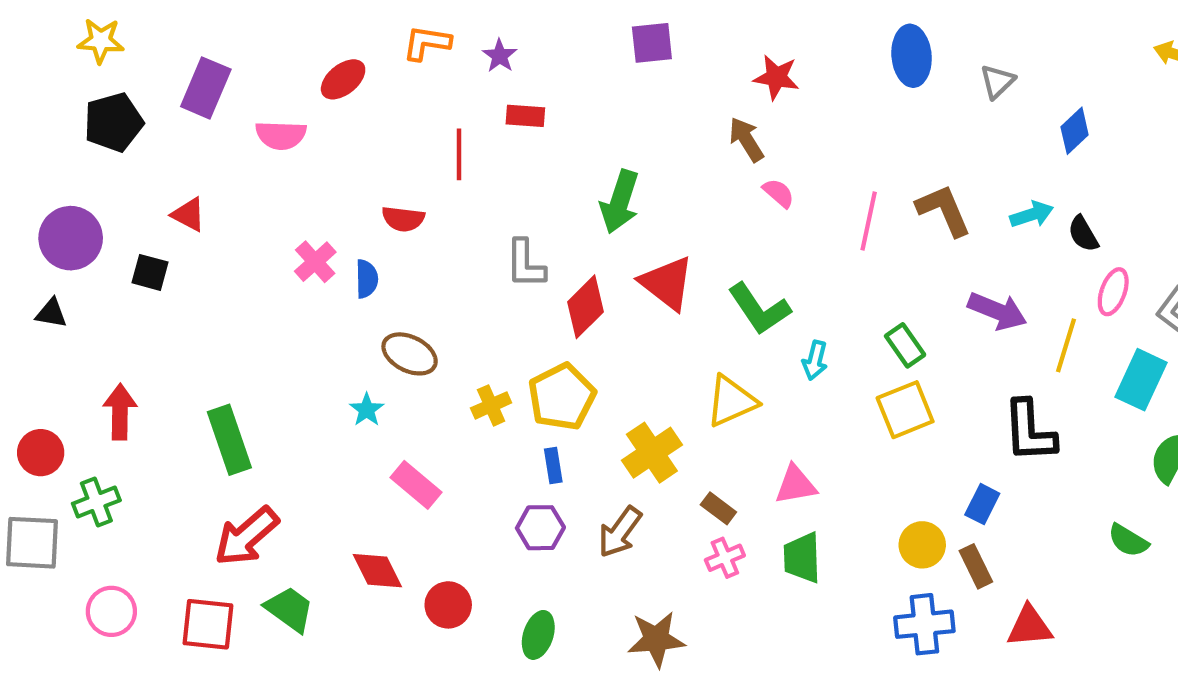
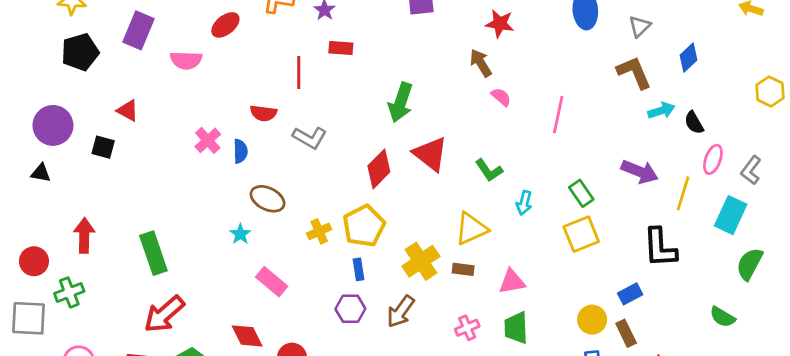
brown L-shape: (944, 210) -> (634, 72), moved
gray L-shape: (525, 264) -> (310, 138), moved, turned -60
green L-shape: (759, 309) -> (489, 170), size x0.7
blue rectangle: (982, 504) -> (630, 294), turned 35
brown rectangle: (718, 508) -> (463, 269), moved, turned -30

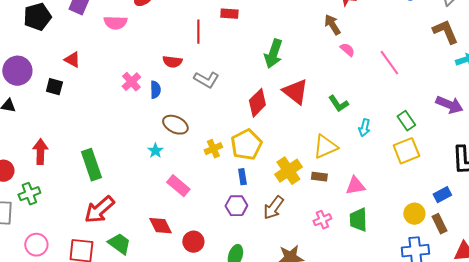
pink line: (558, 115) -> (389, 63), turned -48

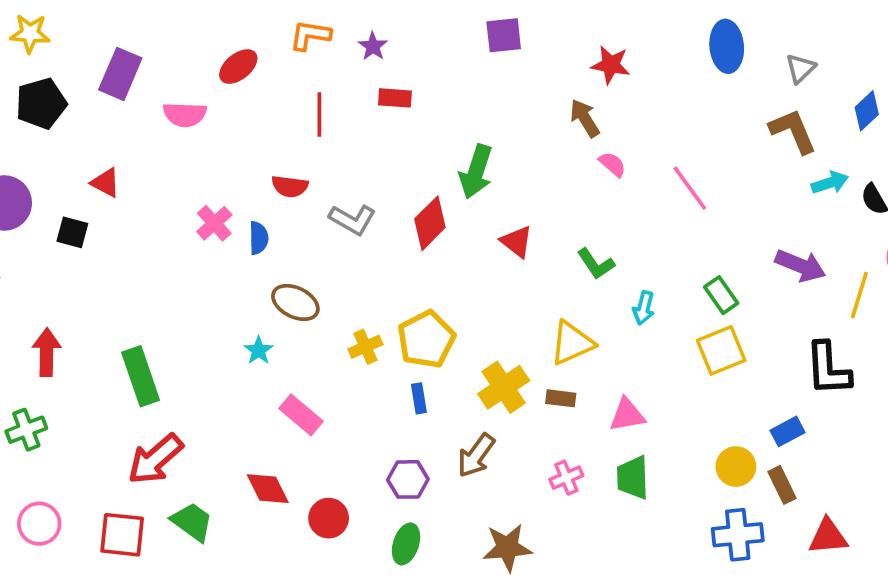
red line: (198, 32) -> (319, 114), moved
red triangle: (295, 92) -> (517, 242), size x0.7
red diamond: (257, 103) -> (430, 223), moved
purple hexagon: (236, 206) -> (408, 479), moved

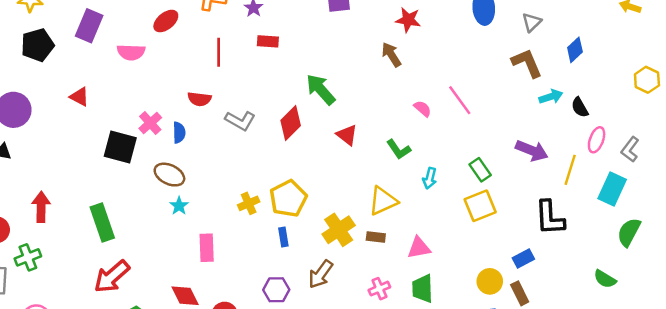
pink semicircle: (612, 164) -> (423, 109), moved
green arrow: (476, 172) -> (321, 89), turned 120
black square: (72, 232) -> (120, 147), moved, size x1.6
brown ellipse: (295, 302) -> (169, 175), moved
pink rectangle: (301, 415) -> (207, 248), turned 48

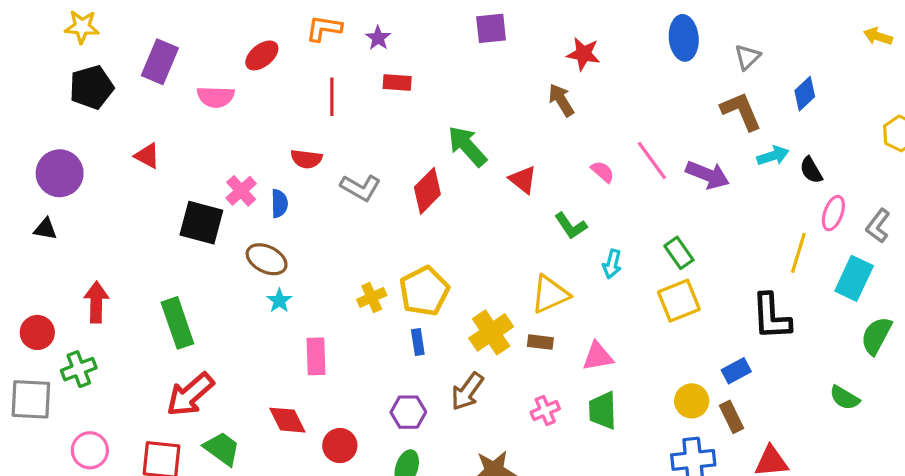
red triangle: (347, 135) -> (523, 180), moved
purple arrow: (532, 151) -> (708, 175), moved

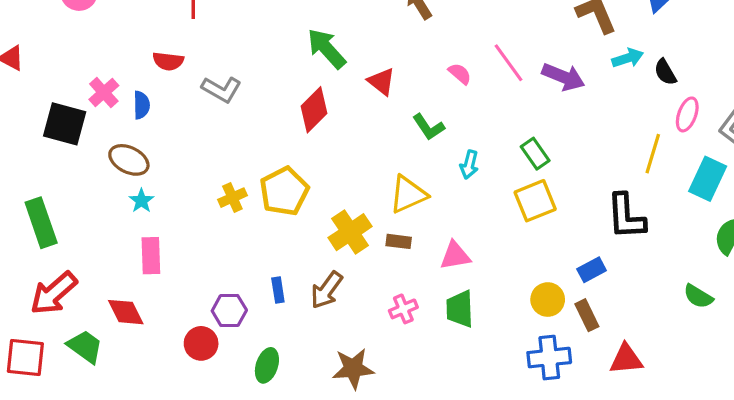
red diamond: (427, 191) -> (314, 110), moved
blue rectangle: (418, 342) -> (278, 290), moved
pink rectangle: (316, 356) -> (151, 256), moved
purple hexagon: (408, 412) -> (229, 310), moved
red diamond: (287, 420) -> (126, 312), moved

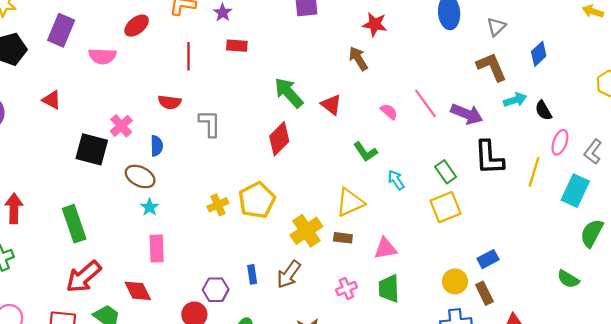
red triangle: (381, 82) -> (331, 105), moved
gray L-shape: (221, 89) -> (210, 123), turned -120
blue semicircle: (141, 105) -> (157, 146), moved
cyan arrow: (469, 165) -> (396, 180), turned 132
black L-shape: (626, 216) -> (489, 158), moved

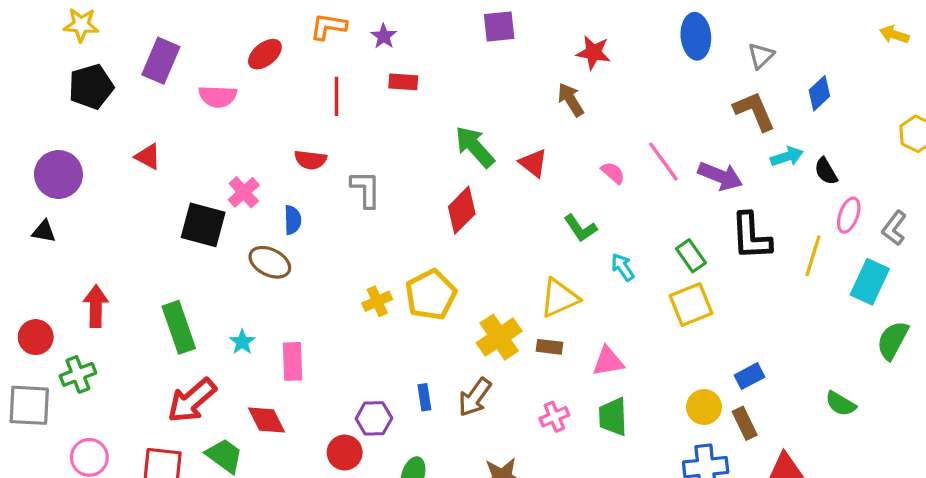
cyan star: (150, 207) -> (242, 342), moved
green semicircle: (568, 279) -> (841, 404), moved

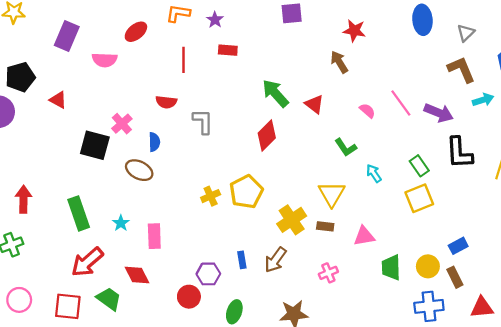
black pentagon: (91, 87) -> (20, 77), moved
yellow triangle: (559, 298) -> (332, 194), turned -36
green trapezoid: (613, 417) -> (391, 267), moved

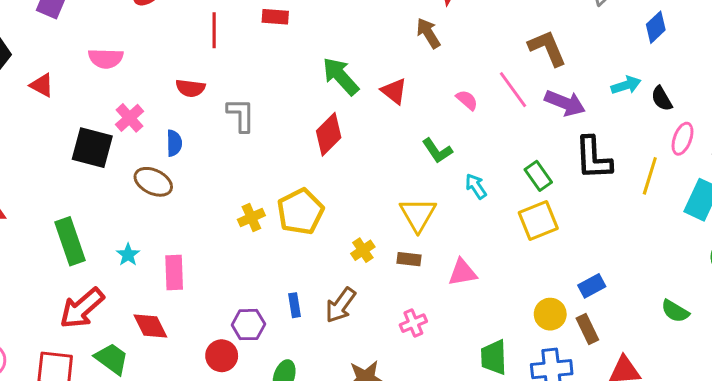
pink semicircle: (105, 60) -> (106, 58), moved
brown L-shape: (461, 70) -> (547, 48), moved
yellow cross: (292, 220) -> (363, 250), size x0.6
green trapezoid: (391, 267) -> (494, 357), moved

